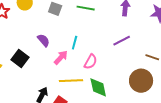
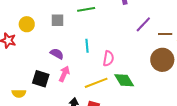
purple line: (122, 41) -> (143, 24), moved
pink arrow: (61, 58) -> (64, 74), moved

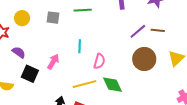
brown line: (165, 34) -> (158, 30), moved
purple semicircle: (57, 54) -> (19, 52), moved
brown circle: (162, 60) -> (144, 59), moved
pink arrow: (64, 74) -> (53, 62), moved

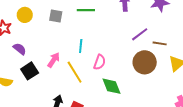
brown line: (158, 30) -> (160, 43), moved
black square: (30, 74) -> (30, 71), turned 30
yellow line: (84, 84) -> (75, 72), moved, turned 70

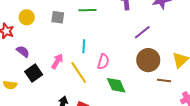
brown line: (160, 43) -> (164, 81), moved

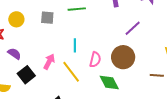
brown circle: (148, 60) -> (123, 57), moved

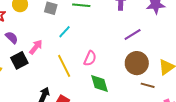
cyan line: (75, 45) -> (65, 32), moved, turned 32
brown circle: (123, 57) -> (137, 63), moved
pink arrow: (49, 62) -> (36, 47), moved

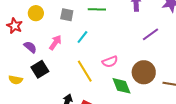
pink arrow: (36, 47) -> (55, 43), moved
pink semicircle: (90, 58) -> (110, 62), turned 49
brown circle: (137, 63) -> (144, 72), moved

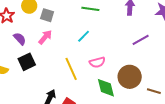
gray square: (67, 15) -> (47, 15), moved
cyan line: (82, 37) -> (84, 36), moved

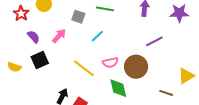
gray square: (47, 15) -> (78, 17), moved
yellow line: (71, 69) -> (84, 68), turned -30
brown circle: (130, 77) -> (136, 67), moved

